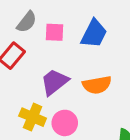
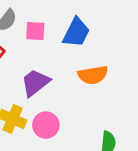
orange semicircle: (97, 85) -> (93, 75), moved

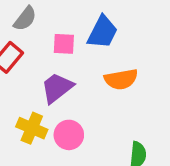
pink square: (35, 31) -> (64, 44), moved

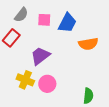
pink square: (64, 44) -> (44, 20), moved
orange semicircle: (121, 79) -> (88, 44), moved

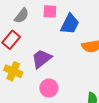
pink square: (44, 20) -> (50, 11), moved
yellow cross: (25, 80) -> (13, 71), moved

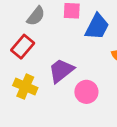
pink circle: (49, 88) -> (86, 92), moved

